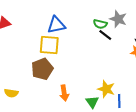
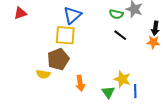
blue triangle: (56, 25) -> (72, 15), turned -30
black line: (105, 35) -> (120, 35), moved
yellow semicircle: (11, 93) -> (43, 74), moved

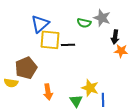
black arrow: (155, 28) -> (115, 37), moved
yellow square: (65, 35) -> (50, 40), moved
black line: (120, 35) -> (68, 45), moved, turned -40

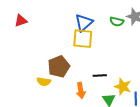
blue triangle: (40, 24) -> (84, 23), moved
black line: (68, 45) -> (100, 76), moved

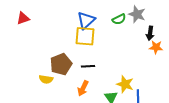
green semicircle: (117, 22) -> (119, 19), turned -40
black line: (100, 76) -> (88, 66), moved
orange arrow: (81, 91) -> (83, 88), turned 35

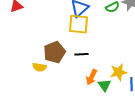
yellow star: (125, 84) -> (118, 72), turned -30
orange arrow: (83, 88) -> (91, 77), moved

